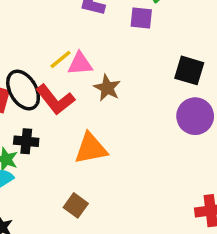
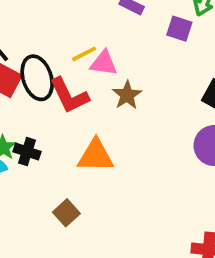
black cross: (26, 141) -> (27, 152), moved

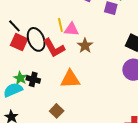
yellow line: (84, 54) -> (60, 25), turned -72

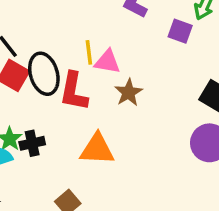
red L-shape: (54, 48) -> (74, 91), turned 35
black cross: (33, 79) -> (32, 143), turned -32

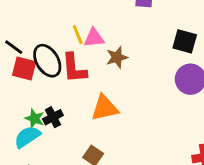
brown star: (129, 93) -> (117, 57), turned 30

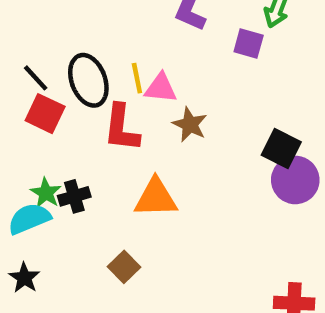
black square: (185, 41) -> (281, 149), moved
brown star: (117, 57) -> (190, 125), turned 30
black ellipse: (47, 61) -> (88, 80), moved

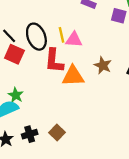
brown star: (190, 125) -> (103, 65), moved
black cross: (74, 196) -> (30, 134), moved
orange triangle: (156, 198) -> (73, 76), moved

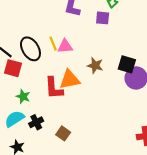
red L-shape: (54, 61) -> (54, 88), moved
green star: (16, 95) -> (23, 96), moved
black cross: (30, 134) -> (36, 122), moved

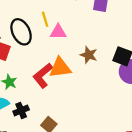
yellow line: (53, 44) -> (45, 19), moved
red L-shape: (54, 88) -> (43, 76), turned 50

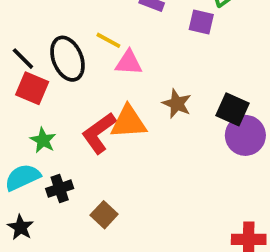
yellow line: (45, 19) -> (108, 40), turned -48

